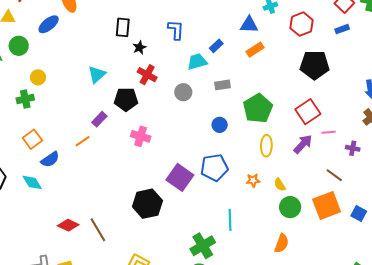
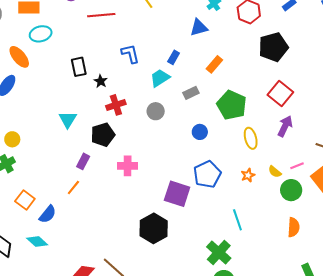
orange rectangle: (255, 50) -> (214, 64), moved
red cross: (147, 75) -> (116, 105), turned -30
pink line: (328, 132) -> (297, 166), moved

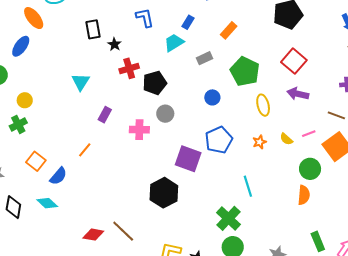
gray circle: (156, 111) -> (165, 114), moved
purple arrow: (285, 126) -> (298, 94), turned -105
black pentagon: (103, 135) -> (155, 83), moved
purple rectangle: (83, 161) -> (105, 115), moved
green circle: (291, 190) -> (310, 169), moved

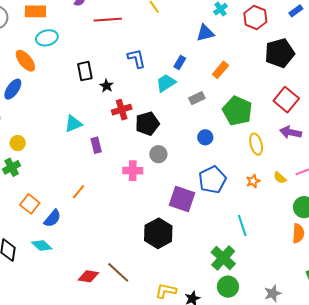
cyan triangle: (81, 82) -> (73, 124), turned 36
purple rectangle: (105, 115) -> (96, 145), moved, turned -42

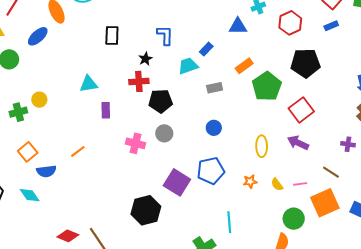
black star: (107, 86) -> (145, 59), moved
green pentagon: (237, 111) -> (267, 86), moved
yellow circle: (18, 143) -> (39, 100), moved
blue semicircle: (52, 218) -> (46, 171), turned 30

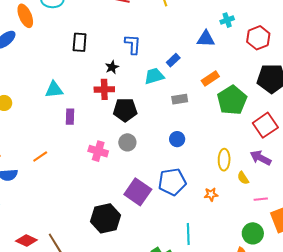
yellow semicircle: (277, 184) -> (243, 178), moved

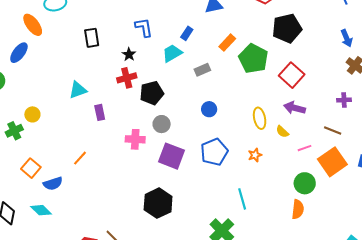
purple square: (138, 192) -> (171, 156), moved

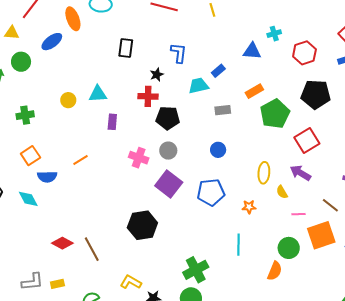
yellow circle: (32, 114) -> (68, 100), moved
cyan line: (242, 199) -> (239, 245), moved

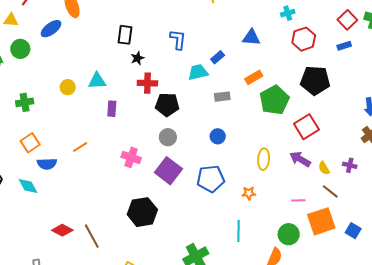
cyan cross: (274, 34) -> (288, 13), moved
black star: (157, 75) -> (137, 58), moved
pink cross: (139, 158) -> (131, 157), moved
yellow semicircle: (282, 192) -> (324, 168), moved

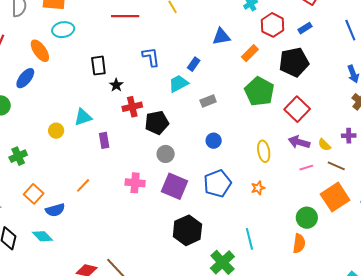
blue rectangle: (344, 46) -> (305, 28), moved
orange rectangle: (254, 77) -> (250, 53), moved
pink line: (298, 200) -> (306, 168), moved
black hexagon: (142, 212) -> (187, 230), moved
cyan line: (238, 231) -> (249, 239), moved

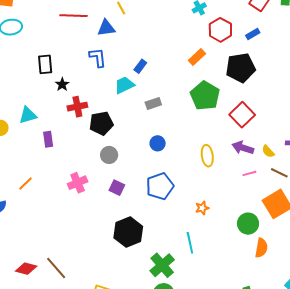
blue triangle: (221, 37) -> (106, 28), moved
pink cross: (135, 183) -> (78, 183), turned -30
purple square: (174, 186) -> (117, 188), size x0.6
orange star: (258, 188) -> (202, 208), moved
orange semicircle: (299, 243) -> (261, 248), moved

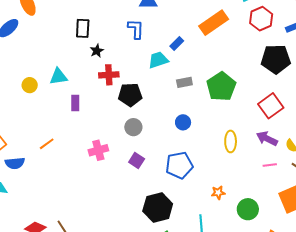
orange rectangle: (197, 57) -> (214, 23), moved, size x1.6
green pentagon: (205, 96) -> (221, 86), moved
green circle: (248, 224) -> (248, 209), moved
black hexagon: (128, 232) -> (158, 208), moved

